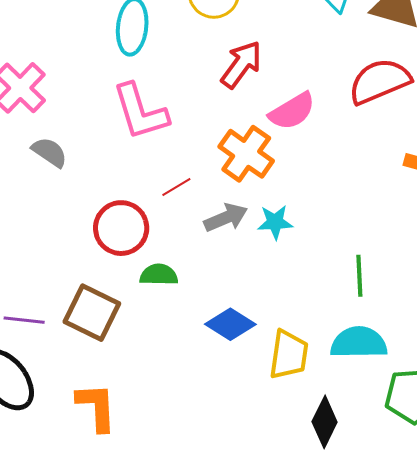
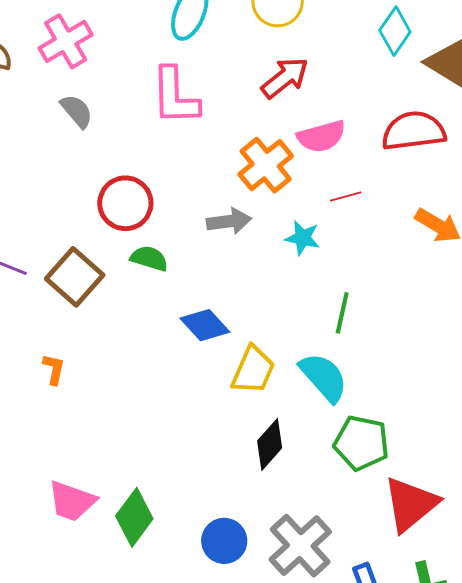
red line: (176, 187) -> (346, 197), moved
cyan star: (275, 222) -> (303, 238), moved
cyan semicircle: (359, 343) -> (324, 377), turned 34
orange L-shape: (97, 407) -> (54, 369), size x0.6

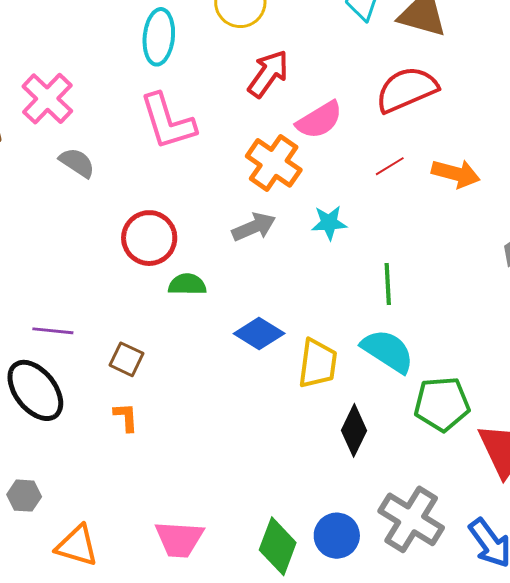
red line: (346, 197) -> (390, 166), moved
brown square: (75, 277) -> (127, 359), moved, size x0.6
green diamond: (134, 517) -> (278, 546), moved

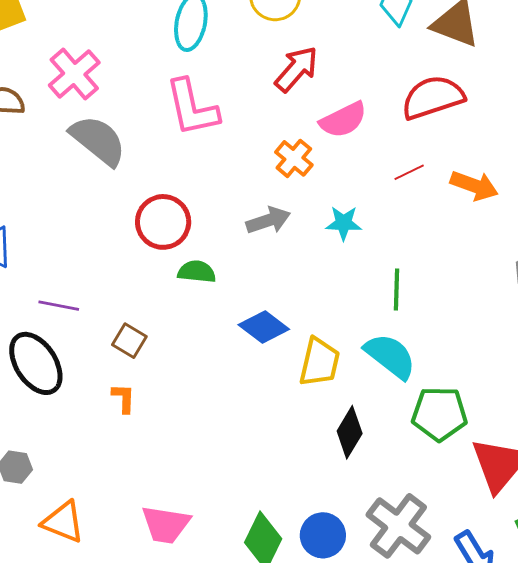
gray semicircle: (77, 163) -> (98, 140), size x1.6
orange cross: (274, 163) -> (294, 158), size x0.7

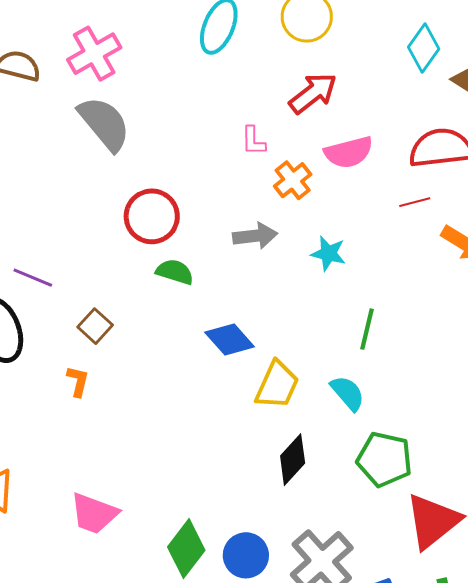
pink L-shape: (192, 108) -> (253, 141), moved, size x0.5
red line: (409, 172) -> (415, 202), moved
cyan semicircle: (390, 356) -> (348, 393), size x0.7

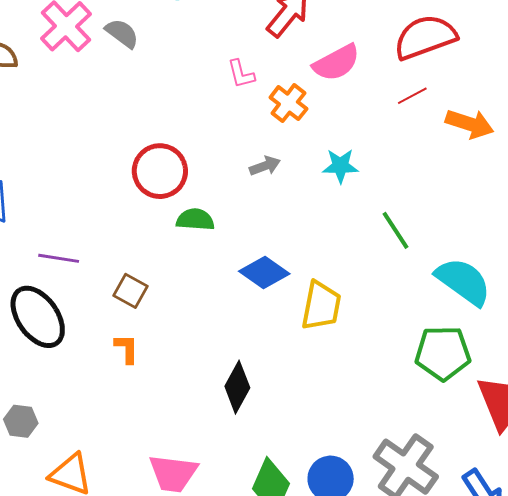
gray semicircle: (104, 124) -> (122, 33), moved, size x0.6
gray arrow: (255, 236) -> (265, 166), size x0.7
green line: (367, 329) -> (396, 230), turned -33
cyan semicircle: (348, 393) -> (463, 281), moved, size x1.5
black diamond: (293, 460) -> (237, 387), moved

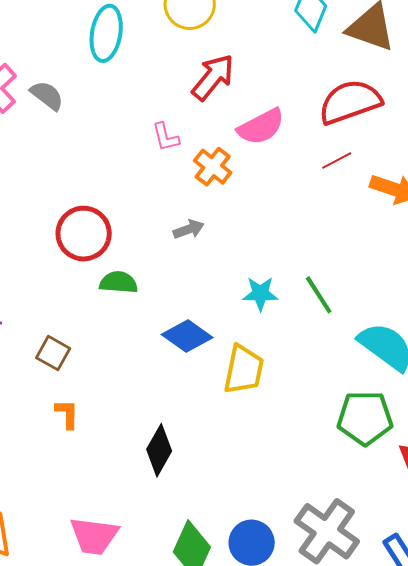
cyan star: (340, 166) -> (260, 294), moved
orange L-shape: (127, 349) -> (67, 414), moved

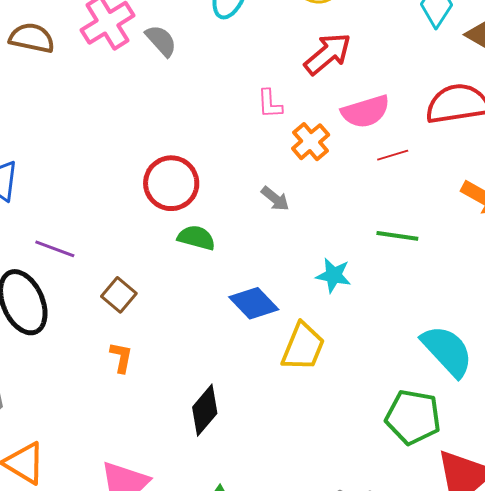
red line: (337, 160) -> (393, 155), moved
gray arrow: (189, 229) -> (275, 199), turned 48
green line: (319, 295) -> (397, 236), moved, turned -60

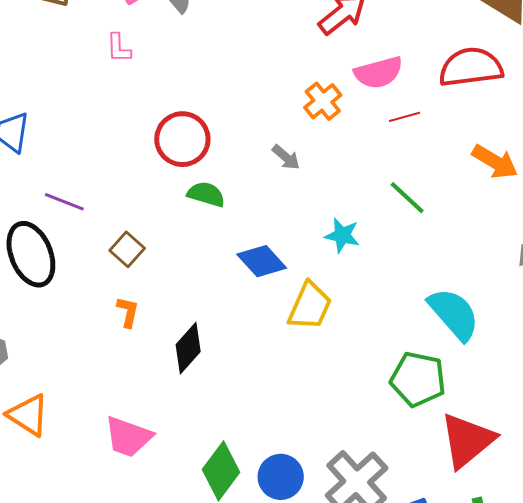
pink L-shape: (270, 104) -> (119, 48), moved
green line: (397, 236) -> (407, 198), turned 33
black diamond: (205, 410) -> (188, 348), moved

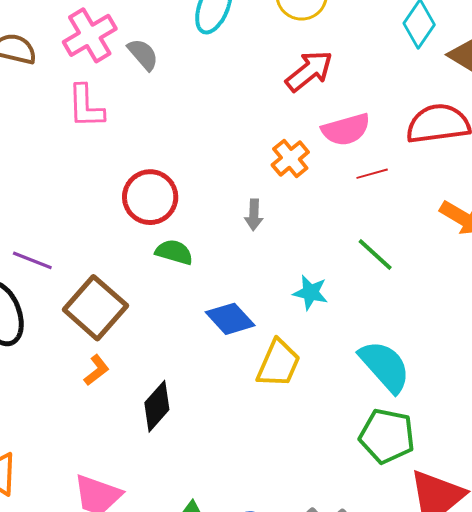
pink L-shape: (119, 48) -> (86, 106), size x1.5
gray arrow: (286, 157) -> (254, 215), turned 52
brown square: (127, 249) -> (95, 308), size x1.8
orange L-shape: (128, 312) -> (96, 370), turned 40
cyan semicircle: (454, 314) -> (385, 366), moved

